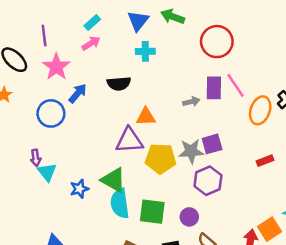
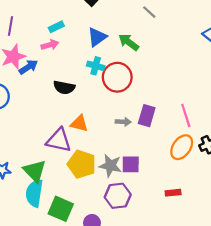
red circle: (217, 42) -> (117, 77), moved
pink line: (235, 85) -> (186, 115), moved
blue arrow: (78, 93) -> (28, 67), moved

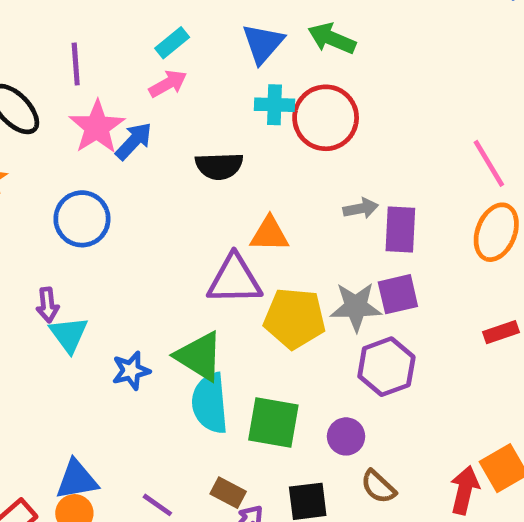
purple rectangle: (147, 116) -> (400, 229), moved

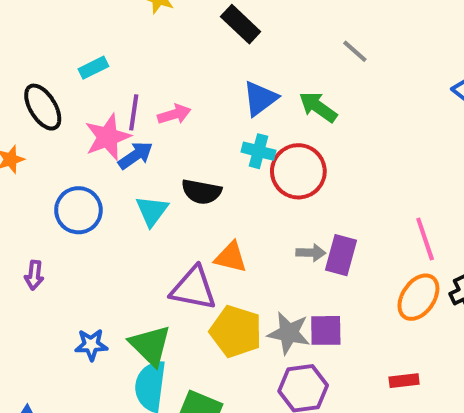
cyan rectangle: (172, 43) -> (93, 68), moved
purple line: (76, 64) -> (134, 112), moved
purple rectangle: (400, 229) -> (341, 255), moved
cyan triangle: (69, 334) -> (152, 211), moved

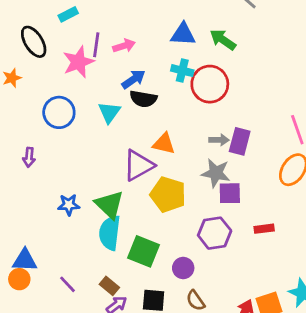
blue triangle: (260, 98) -> (183, 34), turned 40
blue arrow: (136, 155) -> (133, 79), moved
purple triangle: (193, 288) -> (138, 165), turned -40
gray star: (289, 333) -> (216, 173), moved
red rectangle: (404, 381) -> (264, 229), moved

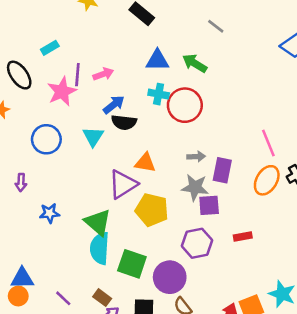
purple rectangle: (240, 141) -> (222, 170), moved
blue star: (69, 205) -> (49, 213), moved
purple circle: (183, 268) -> (170, 277), size x1.6

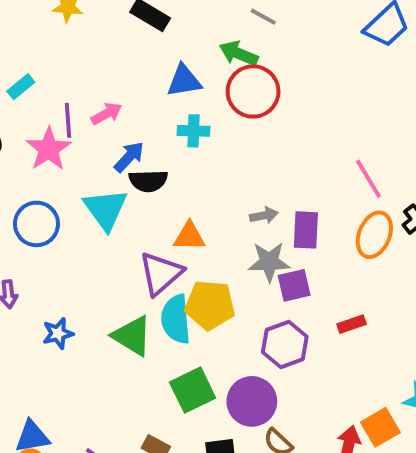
green arrow: (195, 63) -> (239, 54), moved
red circle: (185, 105) -> (253, 91), moved
cyan triangle: (93, 137) -> (106, 209), size x1.4
cyan semicircle: (100, 248) -> (176, 319), moved
green square: (132, 264) -> (193, 390), turned -36

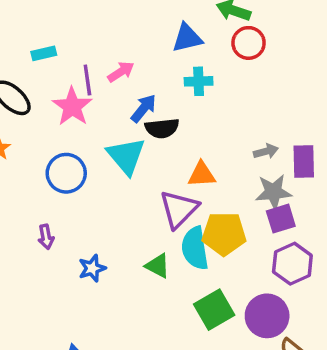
cyan rectangle: (21, 87) -> (44, 53), turned 30
red circle: (253, 91) -> (249, 43), size x0.7
purple square: (294, 285) -> (281, 219), moved
green triangle: (132, 336) -> (158, 266), size x0.7

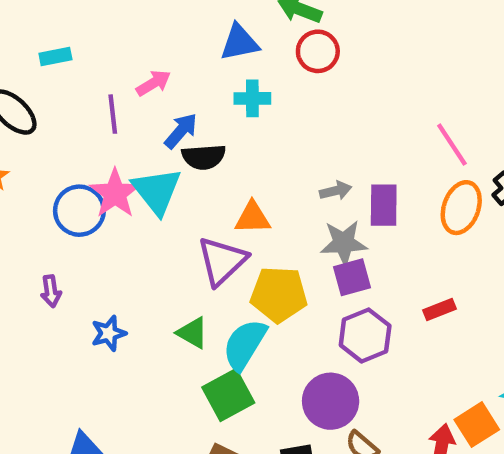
purple line: (87, 80) -> (113, 114), moved
pink star: (72, 106) -> (115, 193), moved
cyan semicircle: (195, 248) -> (245, 345), moved, turned 39
green square: (214, 310) -> (228, 395), moved

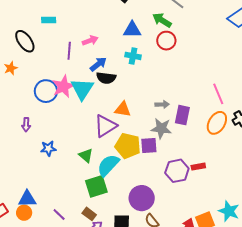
purple square: (352, 277) -> (149, 145), moved
purple hexagon: (365, 335) -> (177, 171), moved

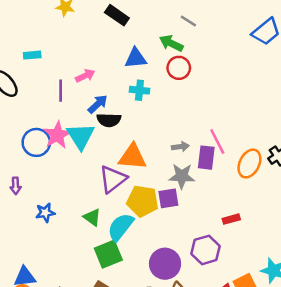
pink line: (218, 94) -> (217, 142), moved
orange triangle: (123, 109) -> (132, 157), size x1.4
purple hexagon: (177, 171) -> (206, 250), moved

